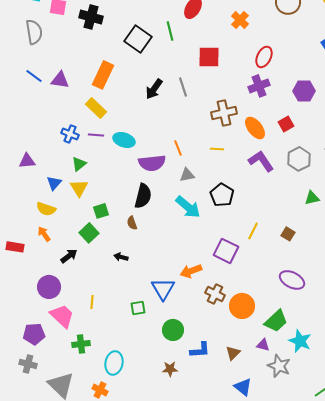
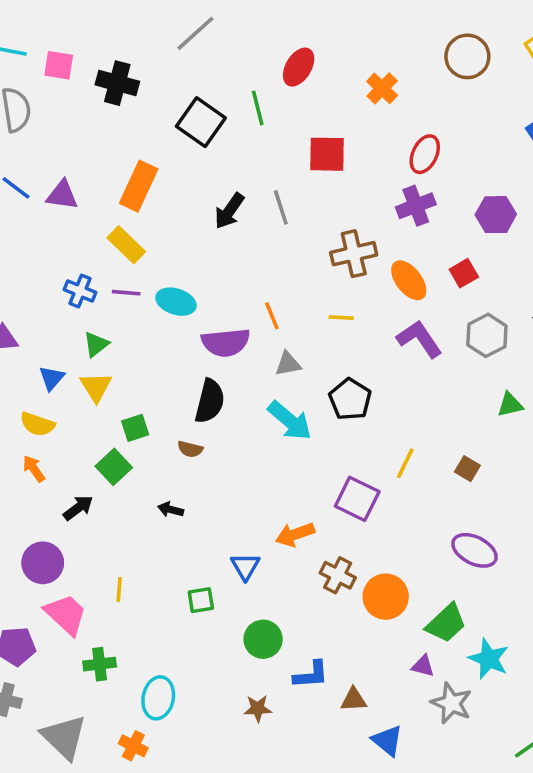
brown semicircle: (132, 223) -> (190, 449), turned -56
blue triangle: (163, 289) -> (245, 566), size x0.7
brown triangle: (233, 353) -> (354, 700), moved, turned 42

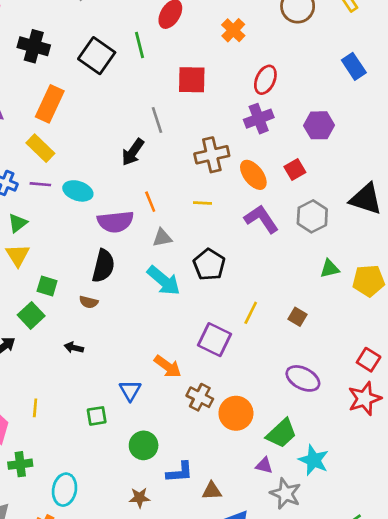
black cross: (117, 83) -> (34, 46), moved
black arrow: (229, 211) -> (133, 152), moved
green square: (135, 428) -> (47, 286), turned 35
orange arrow: (295, 534) -> (168, 366), turned -124

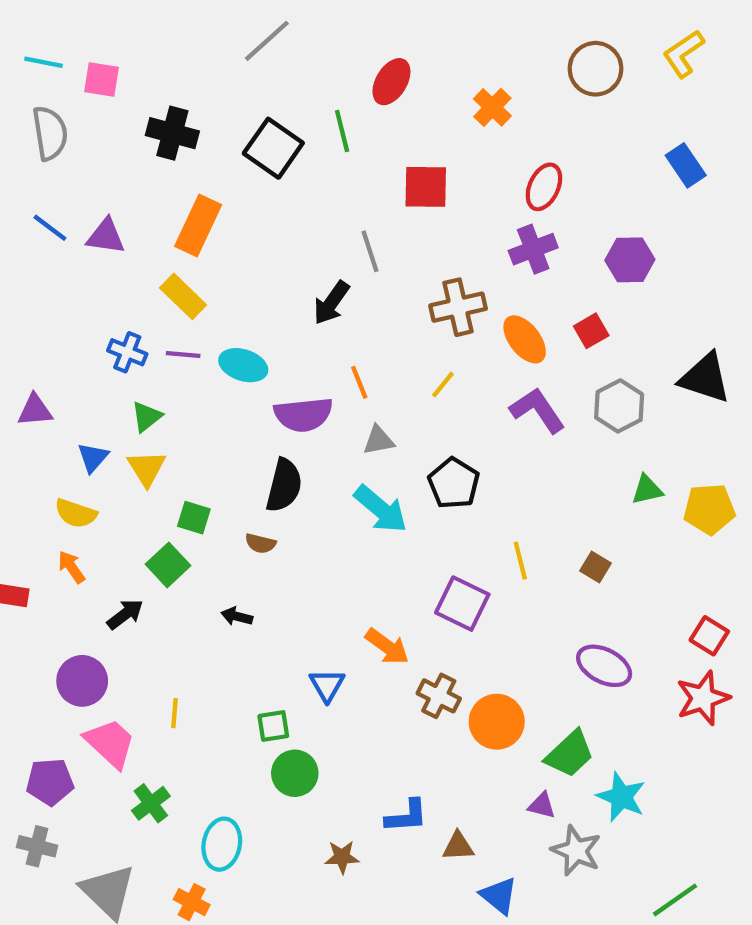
yellow line: (202, 203) -> (443, 384), turned -54
yellow line: (251, 313) -> (520, 561), turned -40
green circle: (144, 445) -> (295, 773), moved
green cross: (20, 464) -> (151, 803), turned -30

